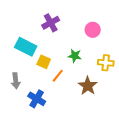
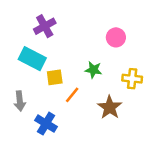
purple cross: (51, 23) -> (45, 26), moved
yellow square: (44, 62) -> (55, 77), turned -32

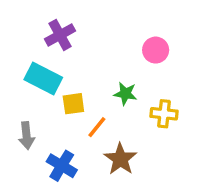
yellow cross: (132, 79) -> (164, 114), moved
brown star: (110, 107) -> (120, 159), moved

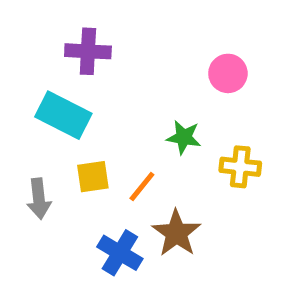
purple cross: (60, 35) -> (88, 51), turned 32
yellow square: (73, 104) -> (93, 177), moved
blue cross: (62, 166) -> (120, 253), moved

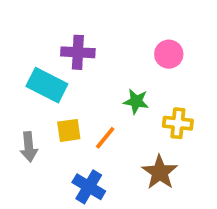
purple cross: (88, 51) -> (78, 52), moved
brown star: (176, 233) -> (160, 172), moved

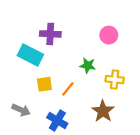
gray arrow: (29, 147) -> (21, 110), moved, turned -60

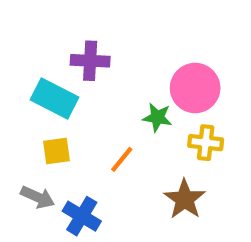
pink circle: (109, 35) -> (195, 88), moved, size x1.5
yellow square: (44, 84) -> (57, 151), moved
blue cross: (57, 120) -> (82, 216), moved

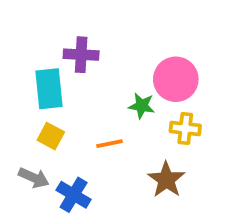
cyan rectangle: (54, 99) -> (49, 89), turned 57
yellow square: (57, 151) -> (51, 136), turned 36
orange line: (122, 159) -> (110, 144), turned 40

